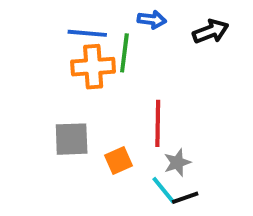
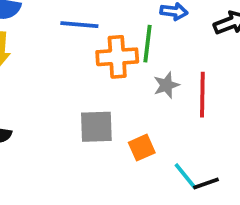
blue line: (87, 33) -> (79, 25), moved
red line: (158, 123) -> (202, 95), moved
gray star: (177, 163) -> (166, 85), moved

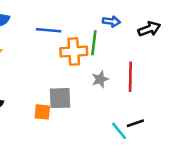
gray star: (166, 85) -> (100, 79), moved
orange square: (142, 148) -> (42, 112), moved, turned 30
black line: (206, 184) -> (135, 123), moved

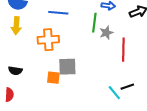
orange cross: (74, 52) -> (48, 40), moved
gray star: (100, 79) -> (106, 33), moved

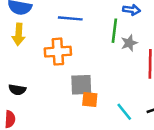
orange square: (53, 78) -> (90, 100), moved
cyan line: (114, 93) -> (124, 112), moved

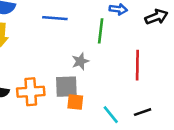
gray star: (129, 43) -> (80, 61), moved
orange cross: (58, 52) -> (31, 92), moved

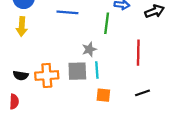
orange square: (75, 102) -> (103, 95), moved
cyan line: (111, 115) -> (97, 70), moved, turned 35

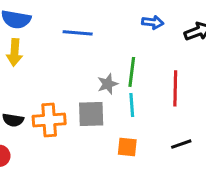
green line: (107, 23) -> (132, 72), moved
cyan line: (97, 70) -> (132, 105), moved

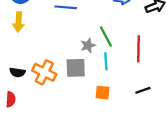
green line: (132, 72) -> (106, 36), turned -35
orange cross: (49, 120) -> (44, 72), turned 30

